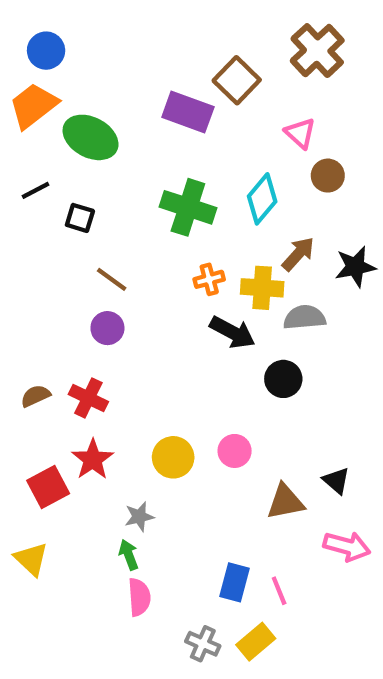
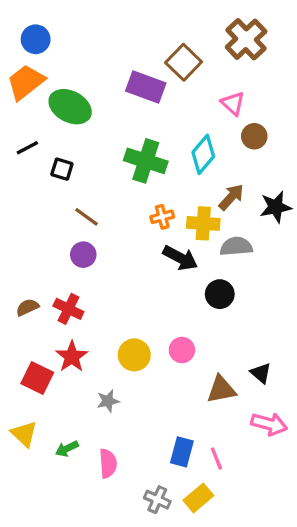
red square: (48, 487) -> (37, 378), turned -36
green arrow: (129, 555) -> (67, 449), moved, turned -95

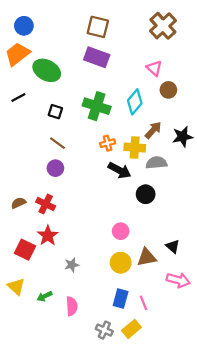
brown square: (184, 62) -> (98, 27), moved, turned -30
black square: (62, 169) -> (55, 112), moved
yellow circle: (134, 355) -> (121, 263), moved

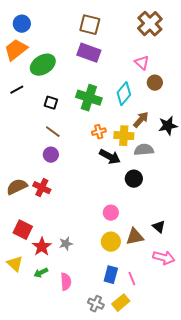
green ellipse: (47, 70) -> (43, 65), turned -60
brown semicircle: (18, 203) -> (17, 187), size x1.5
red star: (48, 236) -> (42, 247), moved

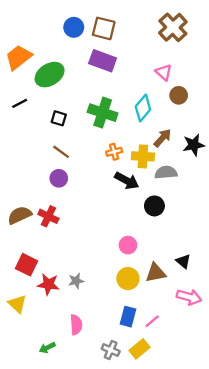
blue circle: (22, 24) -> (74, 27), moved
red star: (42, 247) -> (48, 284), turned -30
green arrow: (41, 273) -> (47, 348), moved
pink line: (132, 279) -> (152, 321), turned 72

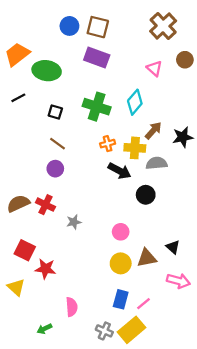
green ellipse: (50, 75) -> (47, 71), turned 40
brown circle: (179, 95) -> (185, 60), moved
gray star: (76, 281) -> (74, 222), moved
yellow rectangle: (139, 349) -> (132, 330), size x1.4

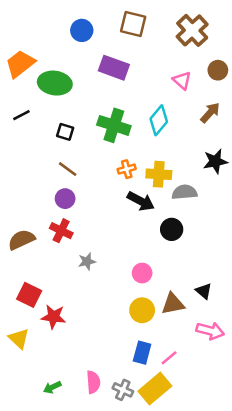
brown square: (98, 27) -> (133, 24), moved
brown arrow: (153, 131) -> (210, 113), moved
red cross: (45, 205) -> (61, 231), moved
pink semicircle: (72, 307) -> (93, 382), moved

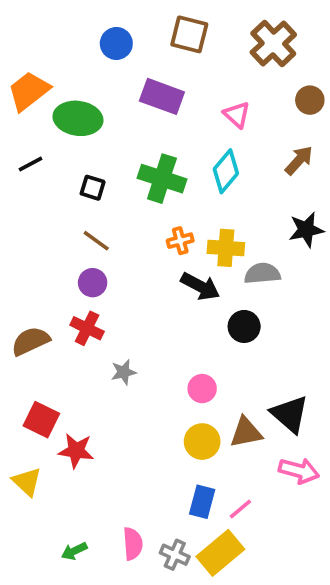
pink triangle: (182, 80) -> (237, 115), moved
black triangle: (204, 291) -> (290, 414), size x1.6

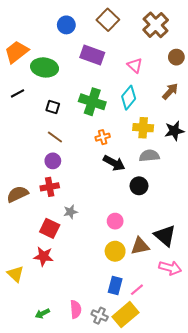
brown square: (189, 34) -> (108, 20), turned 30
yellow cross: (226, 248) -> (143, 128), moved
red cross: (87, 328) -> (50, 187), turned -36
red square: (41, 420) -> (50, 228), moved

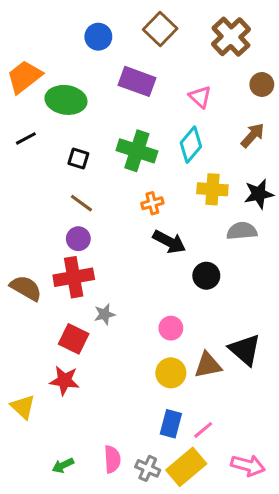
gray semicircle: (149, 156) -> (242, 231), moved
red cross: (50, 187) -> (74, 277), size x1.4
brown semicircle: (18, 194) -> (26, 288), turned 55
pink arrow: (170, 268) -> (248, 465), moved

